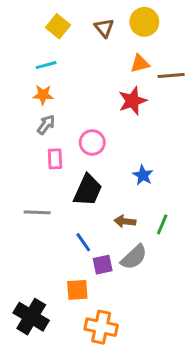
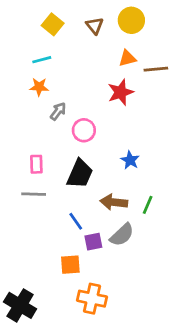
gray arrow: (46, 125) -> (58, 111), moved
pink rectangle: (55, 159) -> (36, 164), moved
brown arrow: (125, 221) -> (114, 202), size x1.4
black cross: (31, 317) -> (20, 305), moved

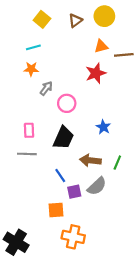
brown triangle: (95, 26) -> (75, 20), turned 32

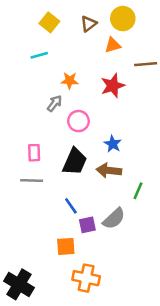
orange triangle: (101, 46) -> (113, 45), moved
orange star: (31, 69) -> (70, 81), moved
blue star: (103, 127) -> (113, 144), moved
brown arrow: (90, 160) -> (109, 170), moved

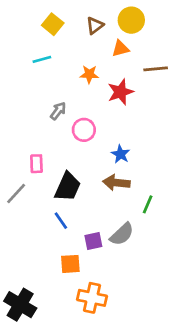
orange star: (70, 81) -> (89, 74), moved
black trapezoid: (75, 162) -> (68, 187), moved
gray line: (32, 181) -> (16, 194), moved, turned -50
blue line: (71, 206) -> (61, 221), moved

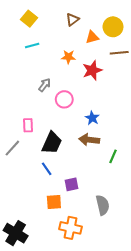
yellow circle: (131, 20) -> (113, 27), moved
yellow square: (53, 24) -> (29, 19), moved
gray semicircle: (122, 234) -> (103, 205), moved, turned -60

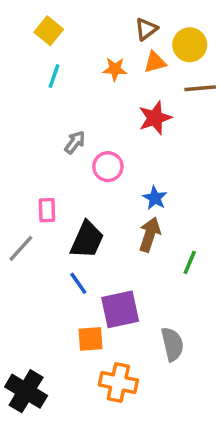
brown triangle: (73, 20) -> (146, 29), moved
cyan line: (32, 45) -> (54, 76), turned -56
orange star: (68, 57) -> (115, 69), moved
brown arrow: (89, 140) -> (150, 235), turned 102
purple square: (72, 184) -> (120, 309), size x1.6

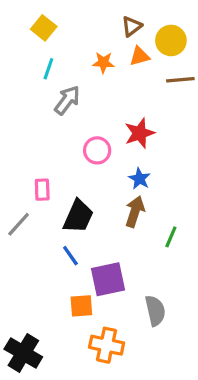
red star: (155, 118) -> (140, 133), moved
gray arrow: (75, 142) -> (67, 100), moved, size x1.4

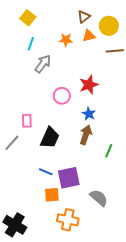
blue line: (70, 256) -> (46, 172), moved, turned -32
gray semicircle: (155, 311) -> (99, 198), turned -36

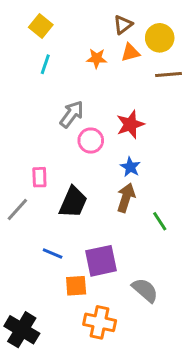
gray arrow: (43, 64) -> (72, 114), moved
green line: (109, 151) -> (160, 221), turned -56
blue line: (46, 172) -> (53, 253), moved

